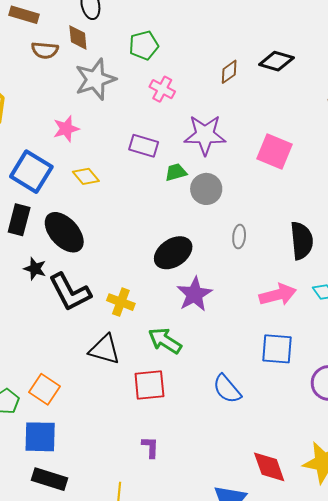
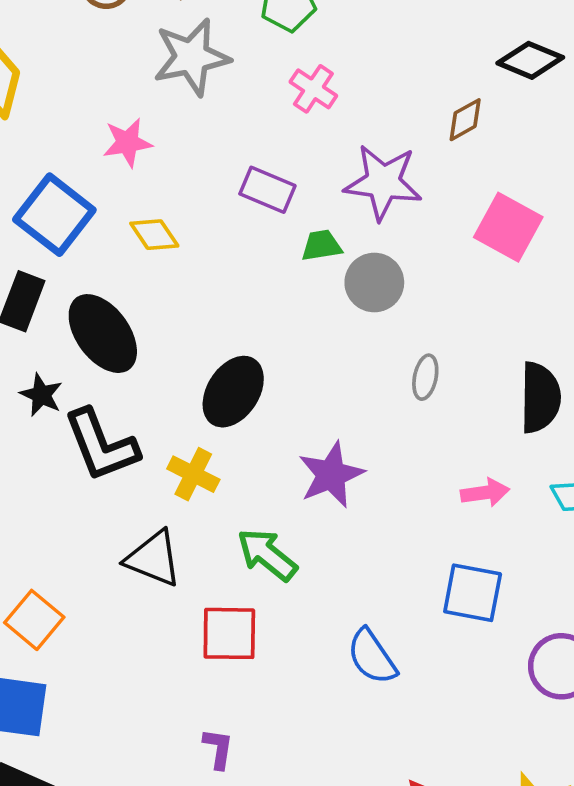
brown diamond: (229, 72) -> (465, 120), moved
black ellipse: (173, 253) -> (233, 392), moved, turned -30
pink arrow: (278, 295) -> (485, 493), size x0.7

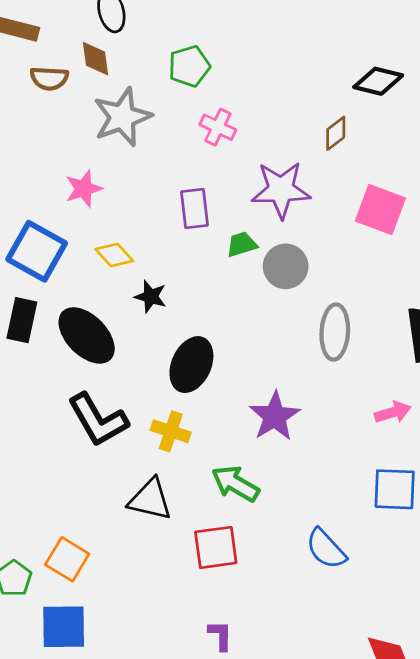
purple rectangle: (267, 190) -> (195, 208), turned 69
gray ellipse: (425, 377) -> (335, 332), size x1.6
black star: (41, 395) -> (151, 297), moved

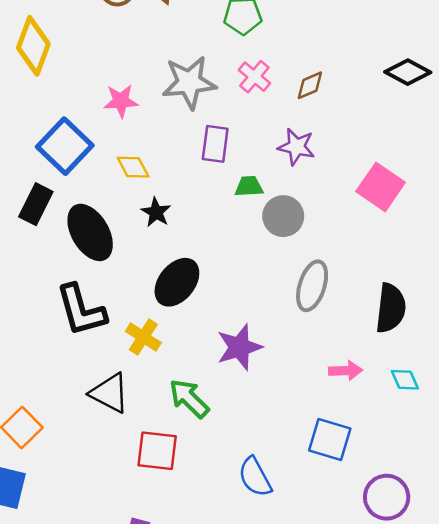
gray star: (122, 117) -> (189, 82), moved
brown diamond: (336, 133) -> (310, 85), moved
purple star: (281, 190) -> (296, 147), size x0.7

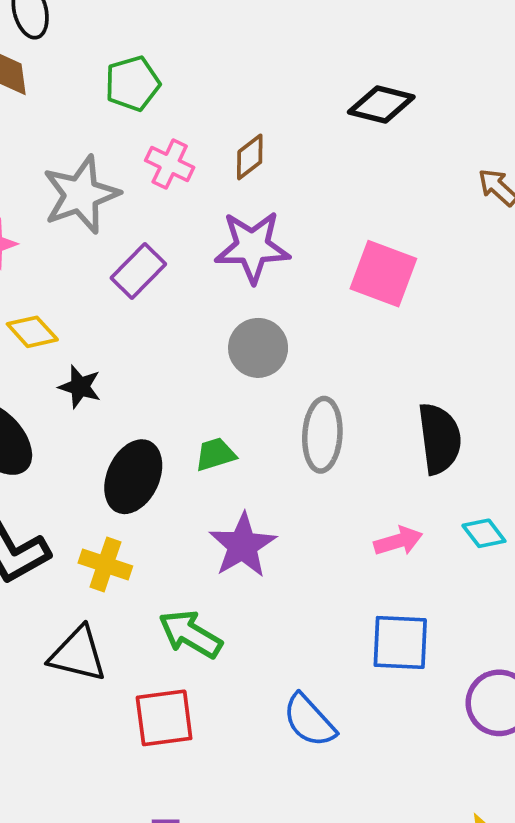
purple rectangle: (215, 144) -> (138, 271), turned 51
purple star: (296, 147) -> (252, 247), size x1.4
green trapezoid: (249, 187) -> (215, 454), moved

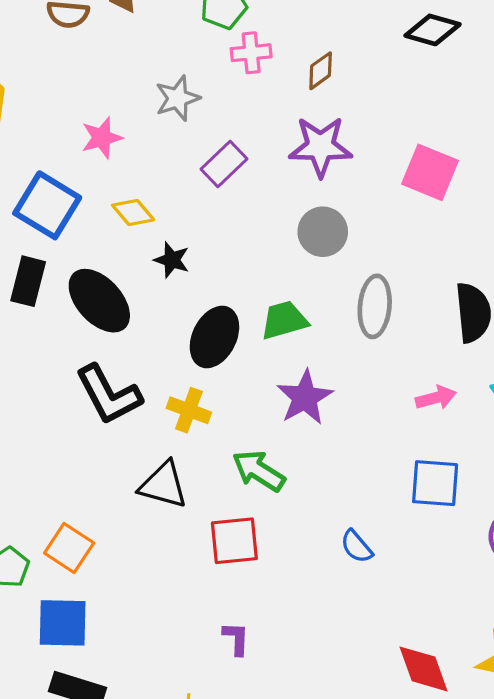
pink cross: (170, 164) -> (251, 53), moved, turned -33
gray star: (81, 195) -> (177, 98), size x0.7
green trapezoid: (215, 454) -> (284, 320), size x1.4
blue semicircle: (309, 720) -> (357, 546), size x0.7

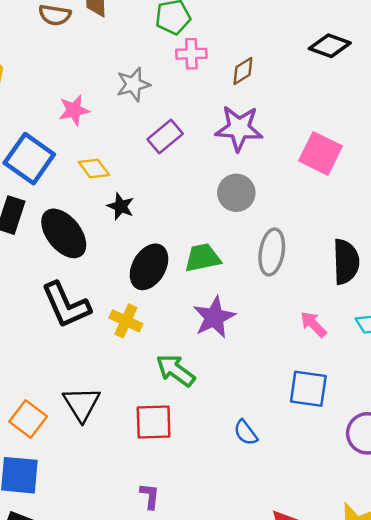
pink arrow: (436, 398) -> (313, 324), turned -124
black triangle: (163, 485) -> (82, 404), moved, turned 39

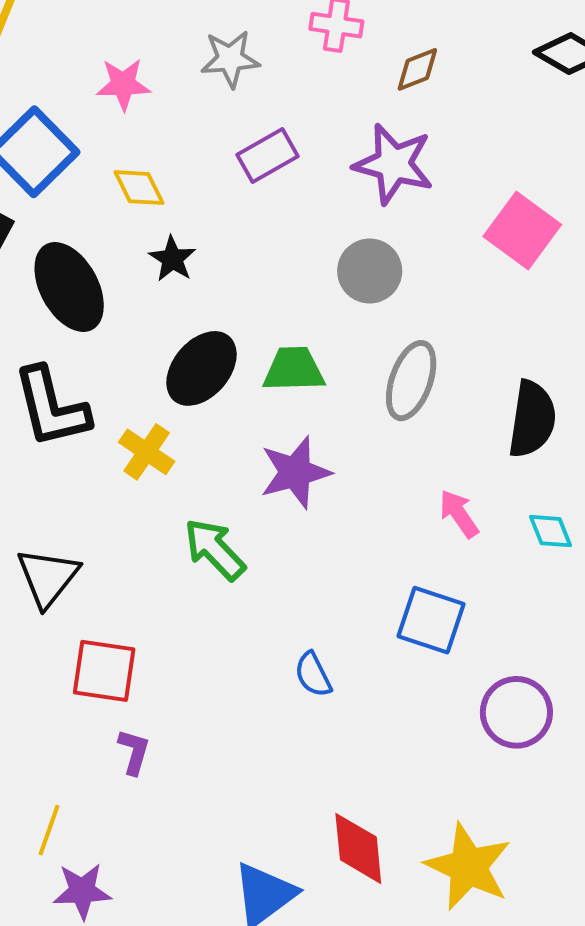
red square: (154, 422) -> (104, 671), moved

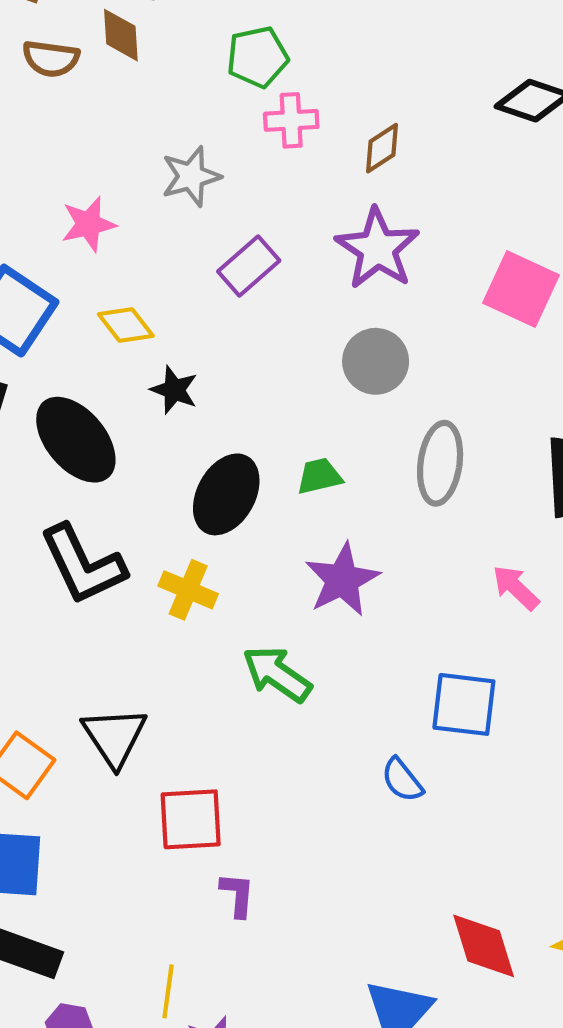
purple star: (394, 164) -> (378, 249), turned 30
green trapezoid: (294, 369) -> (319, 476), size x0.7
blue square: (431, 620) -> (464, 704), moved

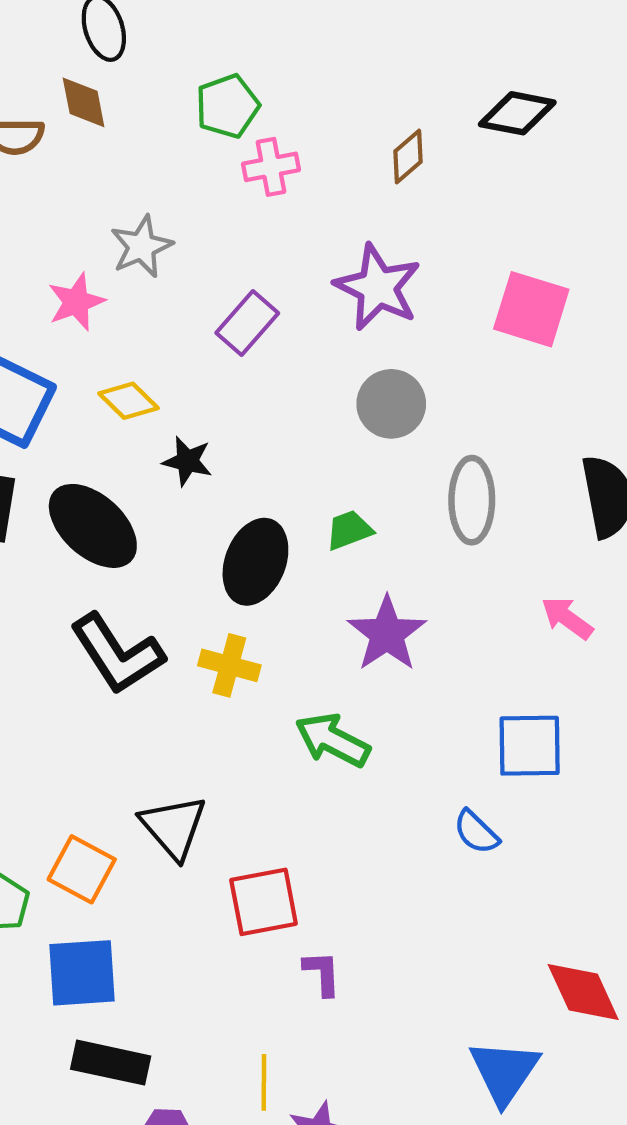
brown diamond: (382, 148) -> (408, 156), moved
gray star: (191, 176) -> (142, 247), moved

